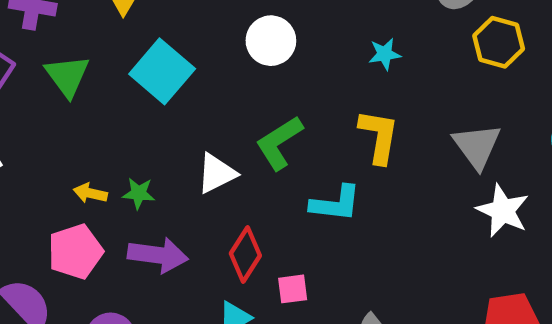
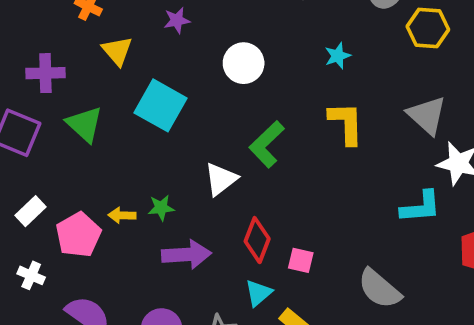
cyan L-shape: (335, 203) -> (421, 207), moved
pink pentagon: (75, 252) -> (78, 235), moved
pink square: (293, 289) -> (301, 260), turned 32

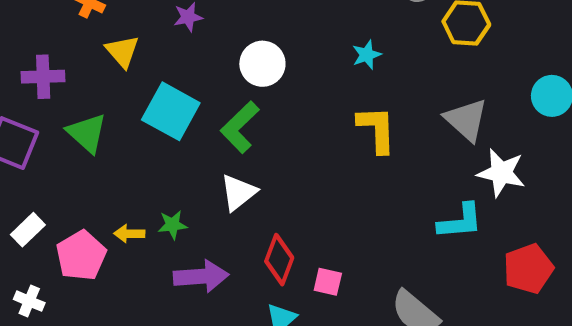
green L-shape: (267, 144) -> (240, 127), moved

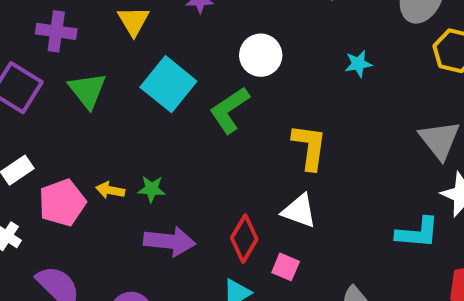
yellow L-shape: (377, 129) -> (309, 147), moved
white triangle: (238, 192) -> (299, 211), moved, turned 48

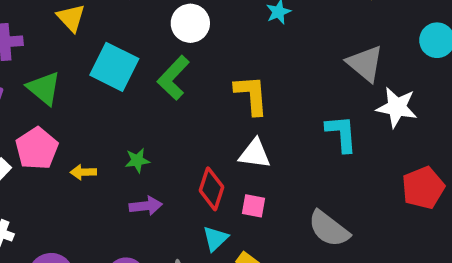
green star: (151, 189) -> (137, 160), moved
pink pentagon: (62, 203) -> (37, 149), moved
cyan L-shape: (417, 233) -> (341, 134), moved, turned -87
purple arrow: (169, 241) -> (146, 206), size x0.7

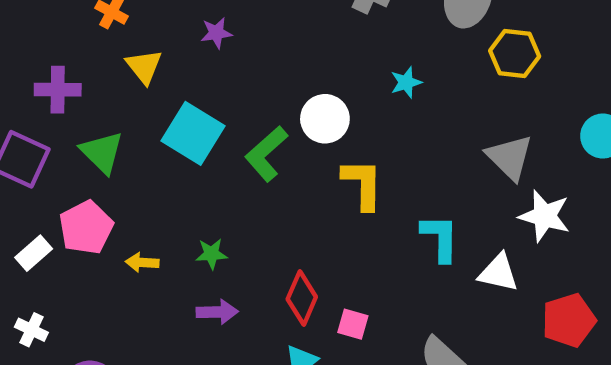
white circle: (190, 23) -> (325, 119), moved
cyan L-shape: (341, 134) -> (440, 238), moved
white triangle: (255, 154) -> (498, 273), moved

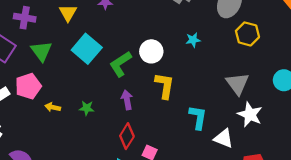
purple arrow: (217, 312) -> (127, 100), moved, turned -108

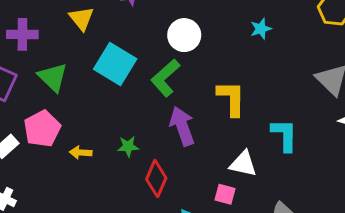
white circle: (151, 51) -> (184, 35), moved
purple arrow: (127, 100) -> (182, 126), size x1.4
red diamond: (127, 136) -> (156, 179), moved
white triangle: (223, 138) -> (243, 164), moved

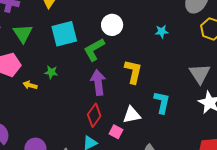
cyan square: (115, 64) -> (64, 34), turned 32
green star: (128, 146) -> (51, 72), moved
white triangle: (243, 164) -> (132, 115), turned -36
red diamond: (156, 179) -> (94, 115), moved

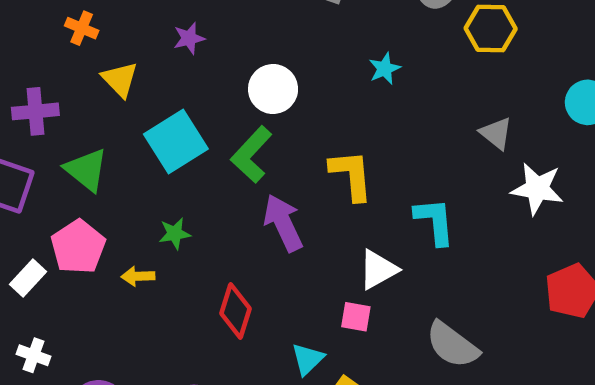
gray triangle: (200, 74) -> (496, 133), size x0.7
red diamond: (94, 115) -> (235, 311), moved

